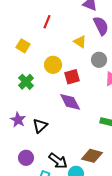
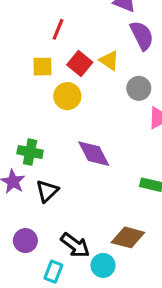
yellow square: (23, 46) -> (42, 67), moved, turned -32
red square: (72, 77) -> (80, 63), moved, turned -35
green cross: (26, 82) -> (30, 152), moved, turned -35

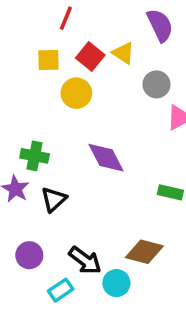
cyan rectangle: (53, 272) -> (61, 290), turned 35

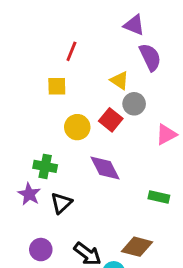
red square: (90, 57) -> (111, 120), moved
gray circle: (156, 84) -> (134, 104), moved
yellow circle: (76, 93) -> (77, 127), moved

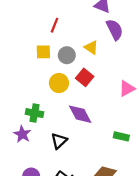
gray circle: (134, 104) -> (67, 55), moved
black triangle: (61, 203) -> (59, 141), moved

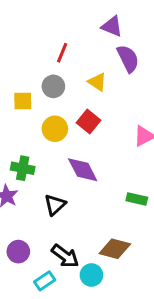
red line: (55, 25) -> (62, 53), moved
yellow square: (43, 52) -> (23, 101), moved
gray circle: (67, 55) -> (53, 86), moved

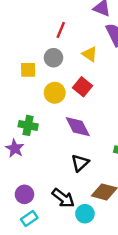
black triangle: (55, 205) -> (80, 163), moved
cyan rectangle: (45, 281) -> (29, 219), moved

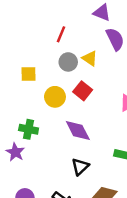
gray circle: (53, 58) -> (68, 62), moved

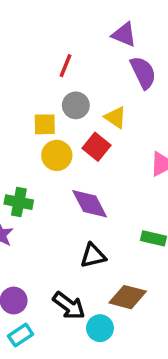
yellow triangle: (90, 58) -> (116, 117), moved
yellow square: (29, 74) -> (45, 124), moved
black triangle: (80, 167) -> (93, 256), turned 30

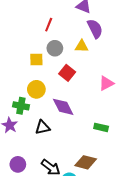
yellow triangle: (116, 117) -> (82, 46), moved, turned -32
yellow circle: (57, 155) -> (36, 89), moved
black triangle: (93, 256) -> (43, 127), moved

